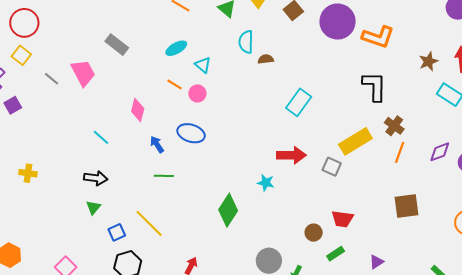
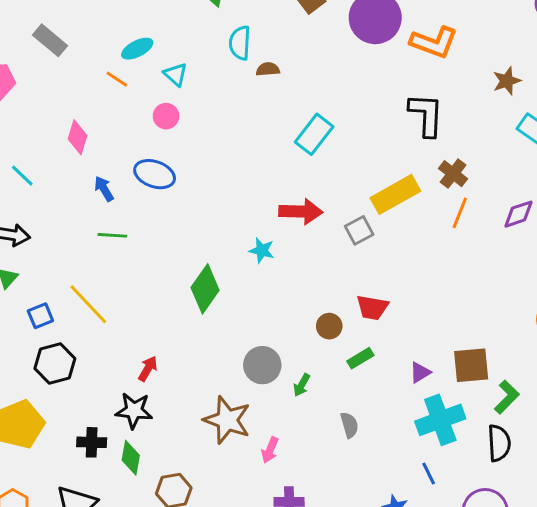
orange line: (175, 85) -> (117, 79), moved
gray square: (332, 167) -> (359, 230), turned 36
brown square: (407, 206) -> (471, 365), moved

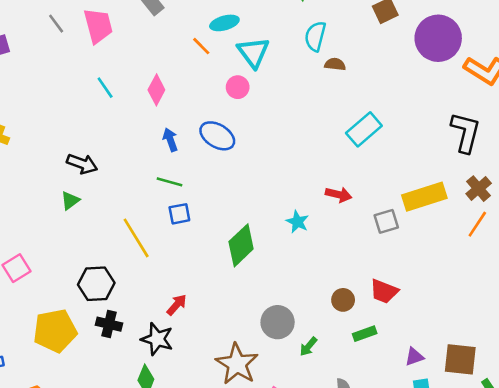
cyan triangle: (175, 74) -> (253, 52), size x1.5
cyan line: (22, 176) -> (105, 88), moved
red arrow: (301, 212) -> (339, 195), size x0.7
blue square: (40, 316) -> (179, 214), moved
black cross: (92, 442) -> (109, 324), moved

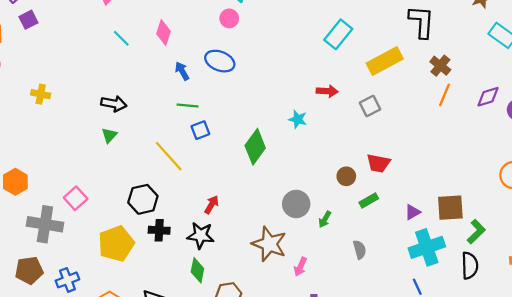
yellow rectangle: (424, 197) -> (385, 61), moved

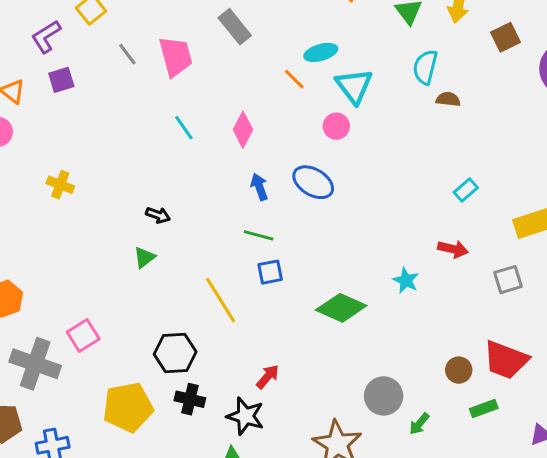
cyan rectangle: (338, 34) -> (466, 190), moved, size x0.6
black arrow: (114, 104) -> (158, 215), size x0.7
green diamond: (255, 147) -> (341, 308), turned 68
red trapezoid: (378, 163) -> (506, 360), size x1.4

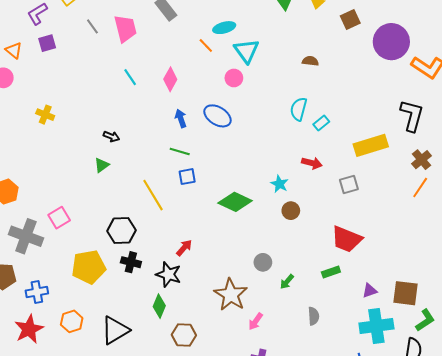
cyan semicircle: (425, 67) -> (299, 109), moved
brown circle: (459, 370) -> (291, 211), moved
gray circle: (384, 396) -> (263, 262), size x0.7

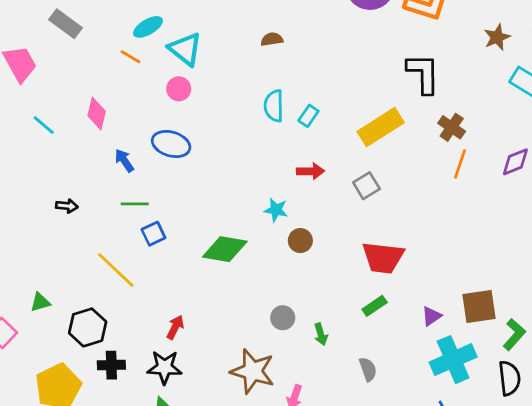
black arrow: (111, 137) -> (67, 206), moved
green triangle: (102, 165) -> (40, 302), moved, turned 35
green arrow: (287, 282) -> (321, 334), turned -42

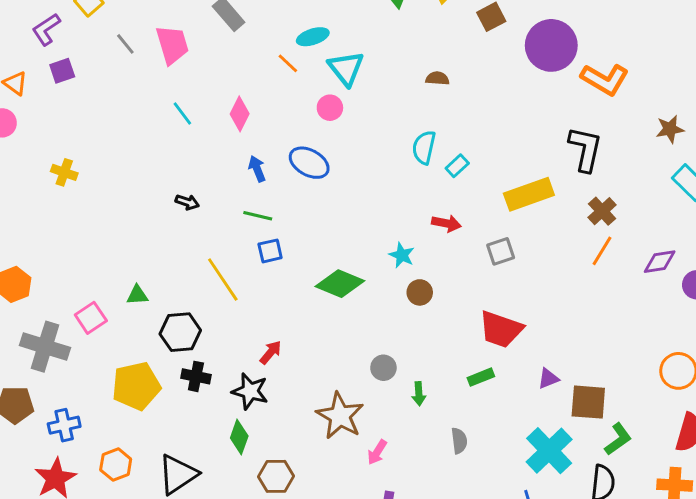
purple triangle: (431, 316) -> (548, 379), moved
cyan cross: (453, 360) -> (549, 451), turned -33

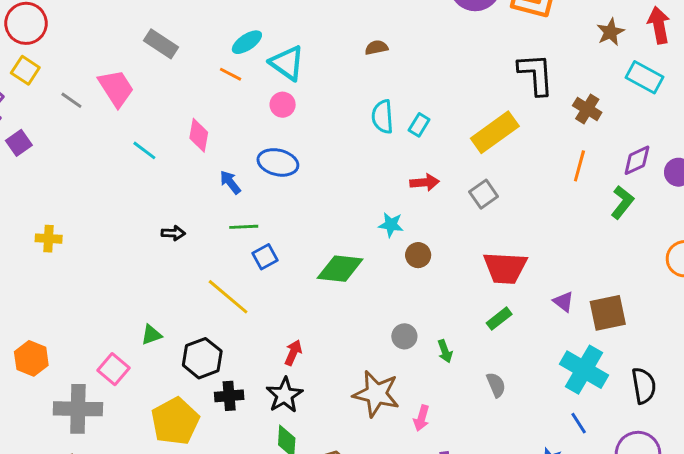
brown cross: (602, 211) -> (587, 109), moved
purple triangle: (548, 379) -> (563, 302), turned -45
black star: (250, 391) -> (285, 395), turned -30
green L-shape: (618, 439) -> (622, 202), moved

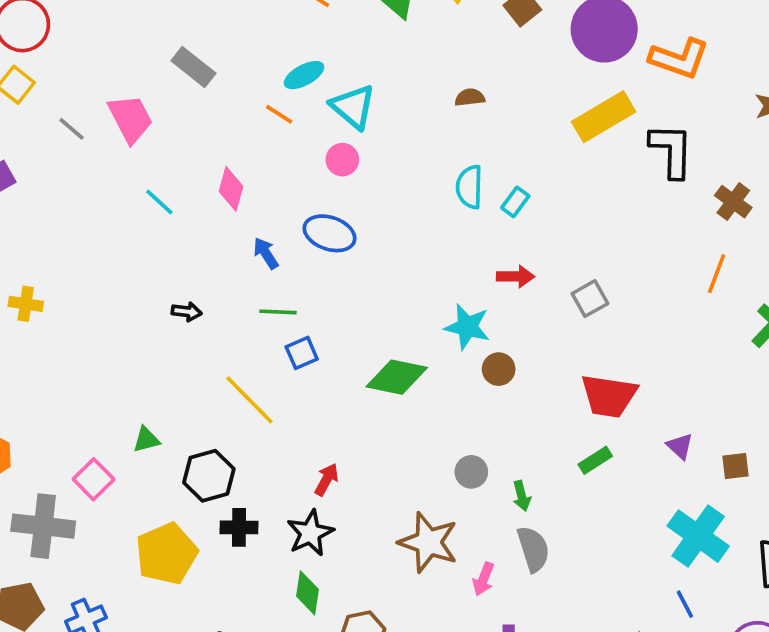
yellow rectangle: (495, 132) -> (604, 117), moved
cyan star: (391, 225) -> (467, 327), size x1.4
brown square: (608, 313) -> (735, 466), size x0.6
gray semicircle: (496, 385) -> (533, 549), moved, size x1.4

